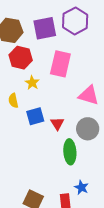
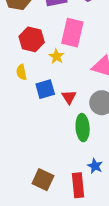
red hexagon: (21, 58) -> (32, 39), moved
yellow star: (32, 83) -> (57, 56), moved

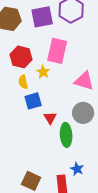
yellow semicircle: (21, 72) -> (23, 82), moved
red triangle: (69, 97) -> (50, 118), moved

